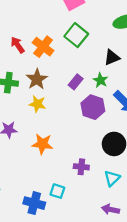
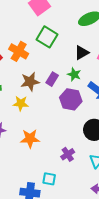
brown star: (37, 79) -> (30, 82), moved, turned 30
purple cross: (81, 167) -> (68, 154), turned -32

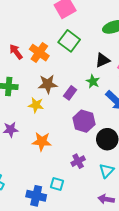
purple rectangle: (52, 79) -> (70, 93), moved
purple hexagon: (71, 99) -> (84, 121), moved

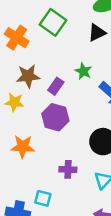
black triangle: (103, 60) -> (97, 33), moved
purple hexagon: (84, 121) -> (55, 117), moved
purple cross: (78, 161) -> (68, 169), turned 32

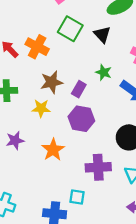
black triangle: (97, 33) -> (102, 35), moved, turned -42
orange star: (23, 147) -> (53, 150), turned -30
purple cross: (68, 169) -> (98, 167), size x1.5

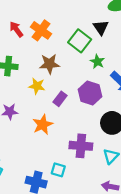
green square: (70, 29) -> (80, 41), moved
purple rectangle: (79, 89) -> (60, 99), moved
purple hexagon: (81, 119) -> (90, 93), moved

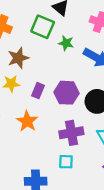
purple hexagon: (90, 93) -> (67, 93), moved
cyan square: (58, 170) -> (66, 162), moved

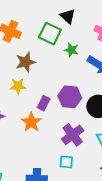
purple rectangle: (38, 91) -> (44, 103), moved
purple cross: (71, 133) -> (73, 135), turned -30

